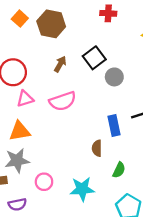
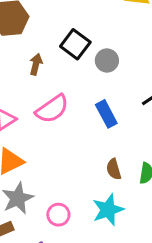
blue rectangle: (114, 126) -> (106, 114), moved
brown semicircle: (97, 148) -> (114, 169), moved

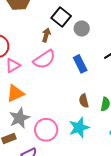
brown arrow: (36, 64) -> (46, 35), moved
pink circle: (58, 215) -> (46, 130), size x1.5

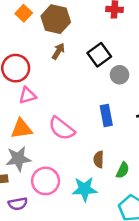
brown arrow: (46, 35) -> (58, 51), moved
pink semicircle: (44, 59) -> (62, 128), moved, turned 55

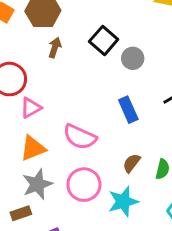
brown semicircle: (99, 159) -> (131, 163), turned 49
pink circle: (46, 181) -> (84, 185), moved

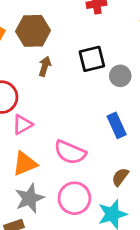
black square: (104, 40) -> (92, 59), turned 36

